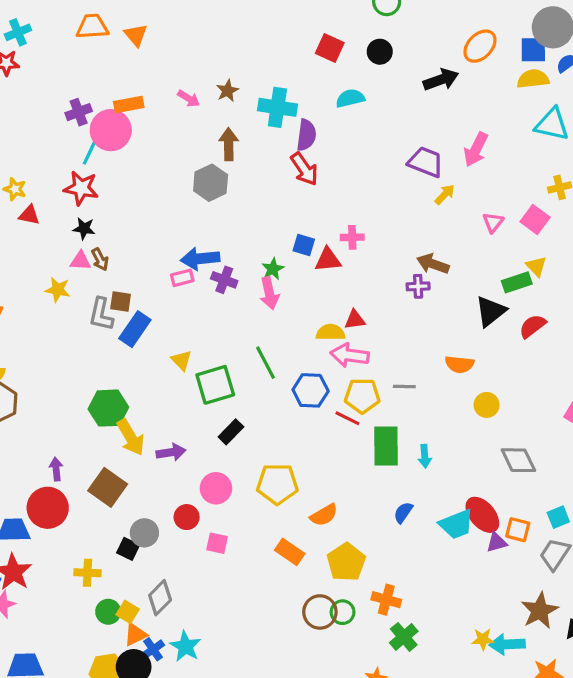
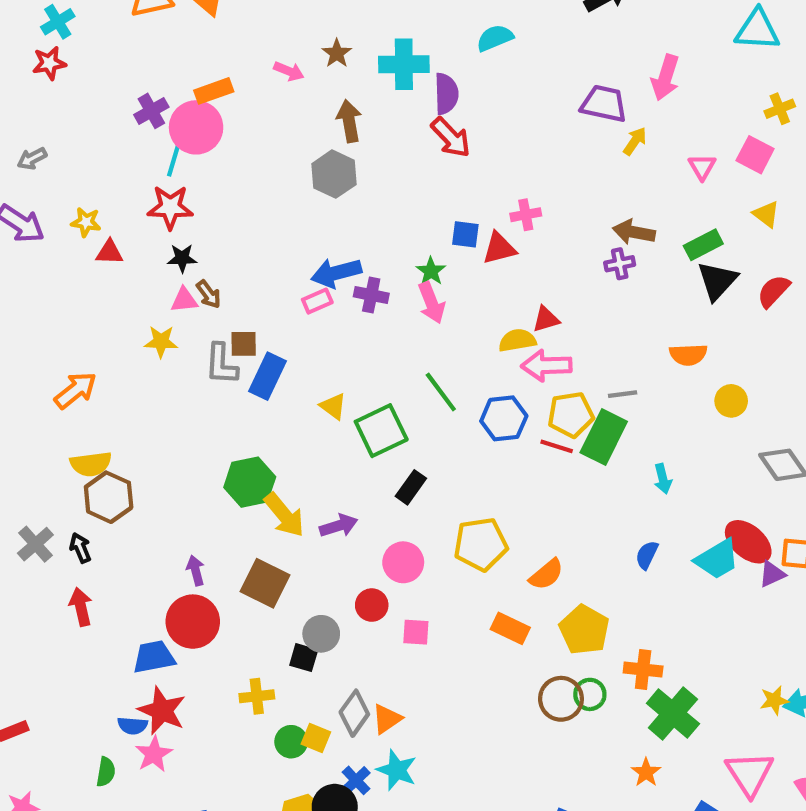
green rectangle: (517, 282) -> (703, 245), moved
green rectangle: (386, 446) -> (604, 437), moved, turned 36
orange triangle: (135, 635) -> (387, 719), moved
green cross: (404, 637) -> (673, 714), size x1.4

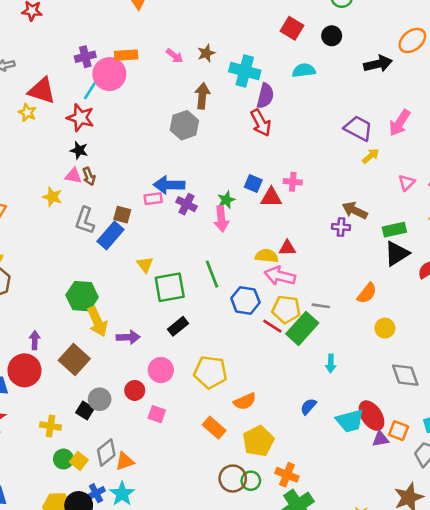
red triangle: (109, 252) -> (42, 91), moved, size x1.6
brown square: (244, 344) -> (122, 215), moved
orange semicircle: (688, 355) -> (367, 293), turned -65

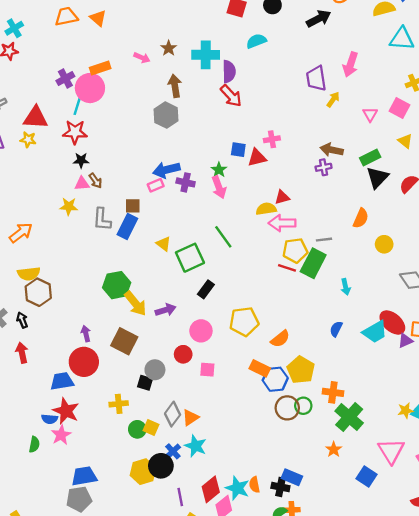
purple trapezoid: (358, 128) -> (316, 78), turned -112
blue hexagon: (245, 300) -> (275, 379), moved

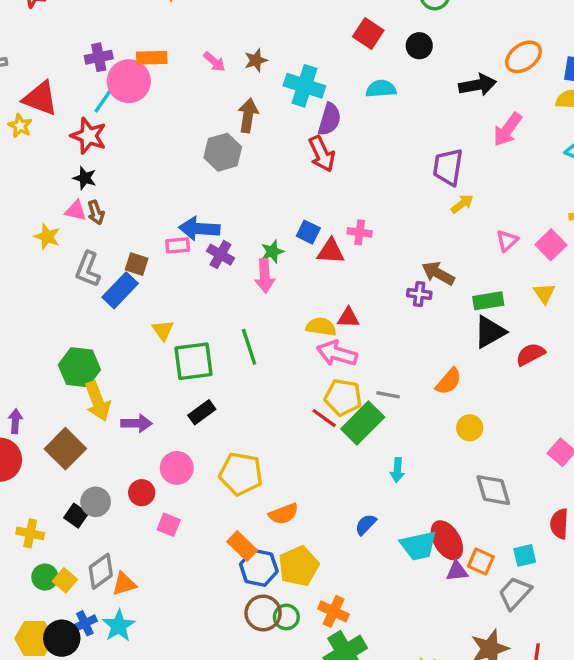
pink arrow: (350, 64) -> (508, 129), moved

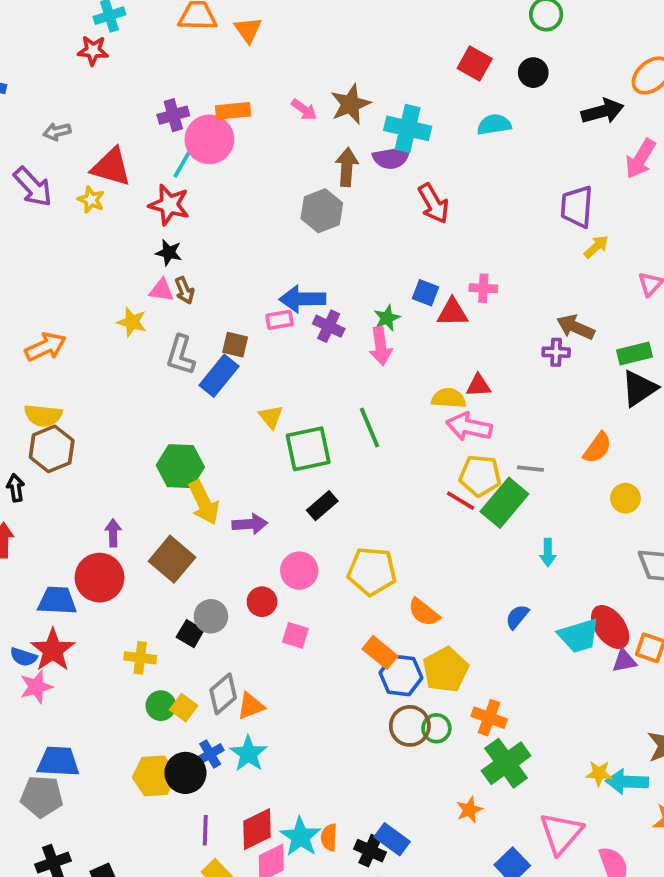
brown star: (256, 60) -> (350, 104), size x1.5
purple semicircle: (329, 119) -> (392, 158), moved, turned 68
orange semicircle: (284, 514) -> (424, 612), turned 64

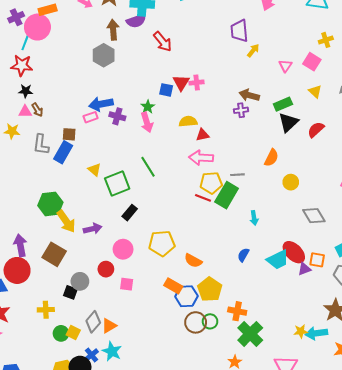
red triangle: (452, 312) -> (181, 83), moved, turned -48
yellow semicircle: (449, 398) -> (188, 121), moved
purple arrow: (113, 533) -> (20, 245), size x1.5

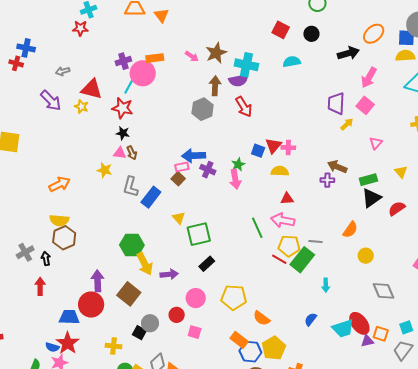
red arrow: (163, 42) -> (244, 107), moved
pink square: (312, 62) -> (365, 105), moved
yellow semicircle: (188, 121) -> (280, 171), moved
brown square: (69, 134) -> (178, 179), moved, turned 32
green line: (148, 167) -> (257, 228), moved

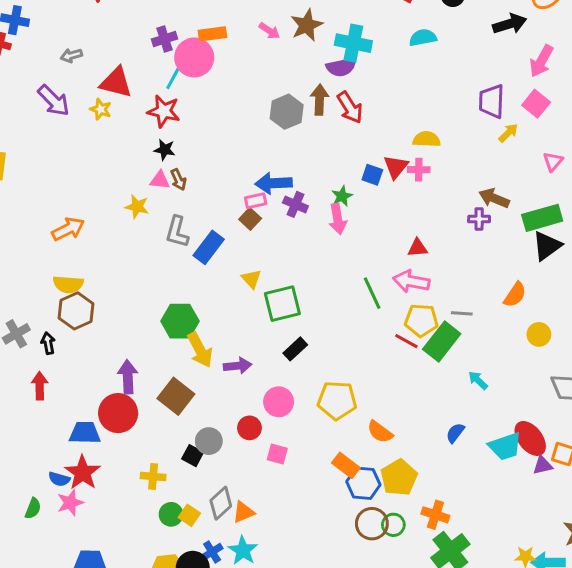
brown arrow: (215, 86) -> (320, 100), moved
yellow semicircle: (280, 171) -> (427, 139), moved
green rectangle: (368, 180) -> (542, 218), size x1.4
cyan arrow: (326, 285) -> (478, 380), turned 136

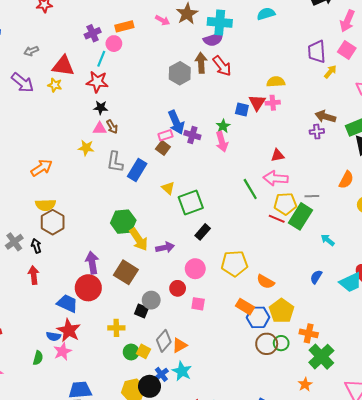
pink circle: (194, 58) -> (114, 44), size x0.6
blue arrow: (274, 183) -> (176, 122), turned -105
blue trapezoid: (85, 433) -> (67, 303), turned 30

